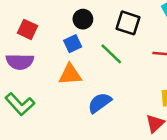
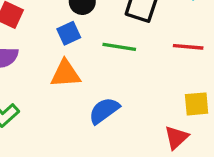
green line: (111, 54) -> (119, 47), turned -35

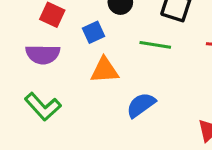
blue square: (69, 33) -> (93, 32), moved

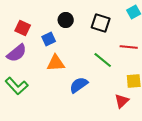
green line: (155, 45) -> (103, 60), moved, turned 30
purple semicircle: (43, 54) -> (17, 53), turned -40

